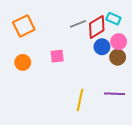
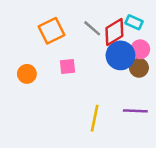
gray line: (78, 24) -> (92, 28), turned 63
orange square: (24, 26) -> (52, 31), moved
blue circle: (102, 47) -> (120, 55), size x1.5

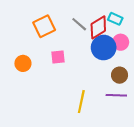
brown circle: (139, 68) -> (120, 75), moved

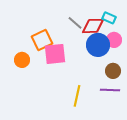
orange square: (44, 26) -> (42, 40), moved
red diamond: (98, 27) -> (93, 26), turned 30
pink square: (58, 57) -> (55, 54), size x1.6

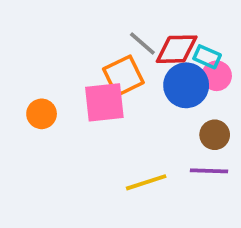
cyan rectangle: (109, 18) -> (207, 57), moved
orange square: (42, 40) -> (123, 76), moved
yellow line: (77, 96) -> (146, 182), turned 60

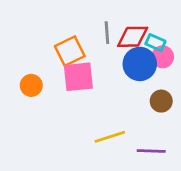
gray line: (142, 43) -> (107, 33), turned 45
orange square: (123, 76) -> (70, 51), moved
purple line: (209, 171) -> (151, 151), moved

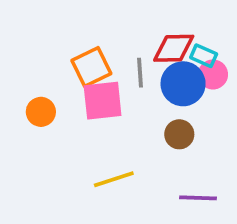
gray line: (107, 33) -> (140, 73), moved
brown circle: (161, 101) -> (179, 134), moved
yellow line: (110, 137) -> (114, 179), moved

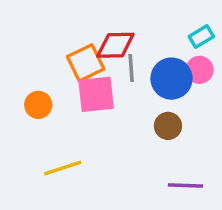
red diamond: (174, 48) -> (115, 45), moved
cyan rectangle: (204, 56) -> (201, 36), moved, turned -55
yellow line: (114, 179) -> (63, 168), moved

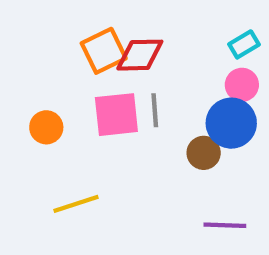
orange square: (86, 63) -> (104, 51), moved
gray line: (131, 68) -> (155, 110), moved
blue circle: (171, 79) -> (231, 123), moved

